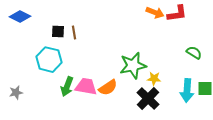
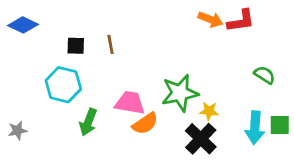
brown line: (74, 33) -> (110, 44), moved
pink trapezoid: (86, 87) -> (130, 103), moved

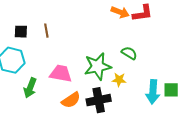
green semicircle: (265, 75) -> (129, 53), moved
orange semicircle: (145, 124) -> (71, 100), moved
black cross: (201, 139) -> (99, 100), moved, turned 35

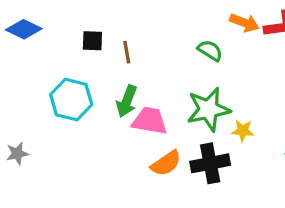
black square: (21, 32) -> (92, 41), moved
green semicircle: (129, 53) -> (210, 51), moved
green arrow: (30, 88) -> (127, 101), moved

